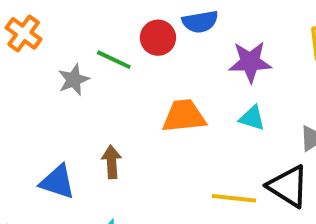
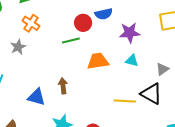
orange cross: (24, 33) -> (31, 23), moved
green line: (114, 60) -> (71, 40), moved, turned -36
gray star: (74, 80) -> (18, 47), moved

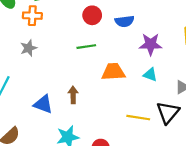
orange cross: (31, 23) -> (32, 16), moved, turned -36
red circle: (83, 23) -> (92, 15), moved
black triangle: (151, 94) -> (168, 113), turned 35

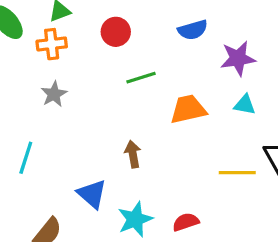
red circle: (92, 15) -> (116, 32), moved
blue triangle: (43, 104) -> (92, 194), moved, turned 30

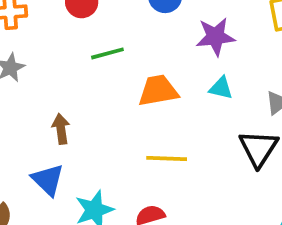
brown arrow: (133, 154) -> (61, 129), moved
yellow line: (237, 173) -> (167, 159), moved

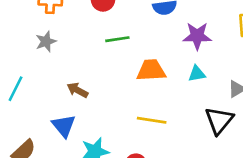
cyan triangle: (221, 88) -> (197, 74), turned -30
brown arrow: (61, 129) -> (77, 90), turned -60

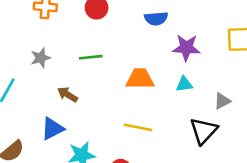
green line: (117, 39) -> (91, 57), moved
gray star: (46, 41) -> (41, 58), moved
blue triangle: (64, 126) -> (52, 129), turned 40

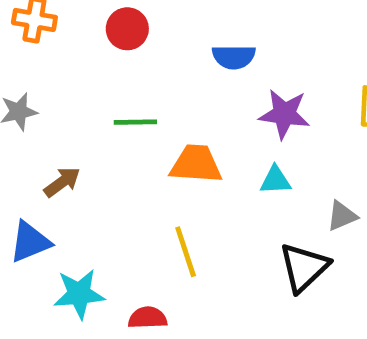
green line: (91, 57) -> (135, 122), moved
brown arrow: (67, 94) -> (62, 182), turned 108
yellow line: (138, 127) -> (186, 252), turned 56

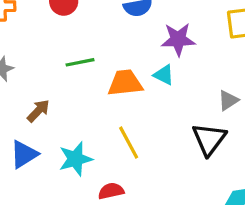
cyan triangle: (275, 180) -> (164, 75), moved, turned 40
cyan star: (79, 294) -> (75, 159), moved

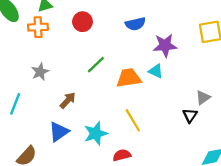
green line: (80, 62) -> (96, 65), turned -30
gray triangle: (228, 100) -> (203, 98), moved
black triangle: (209, 139) -> (190, 115), size x0.6

